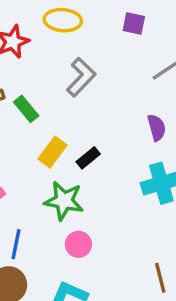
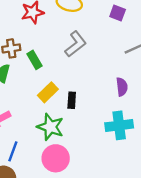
black rectangle: (88, 158) -> (72, 100), turned -56
pink circle: (78, 244) -> (56, 158), size x1.5

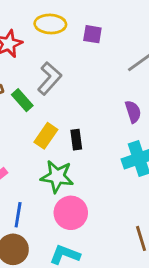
purple square: (118, 13) -> (92, 34), moved
gray L-shape: (76, 44) -> (49, 78), moved

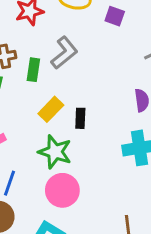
green rectangle: (22, 100) -> (33, 70), turned 40

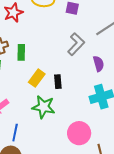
gray L-shape: (64, 53) -> (76, 44), moved
pink circle: (62, 190) -> (79, 133), moved

